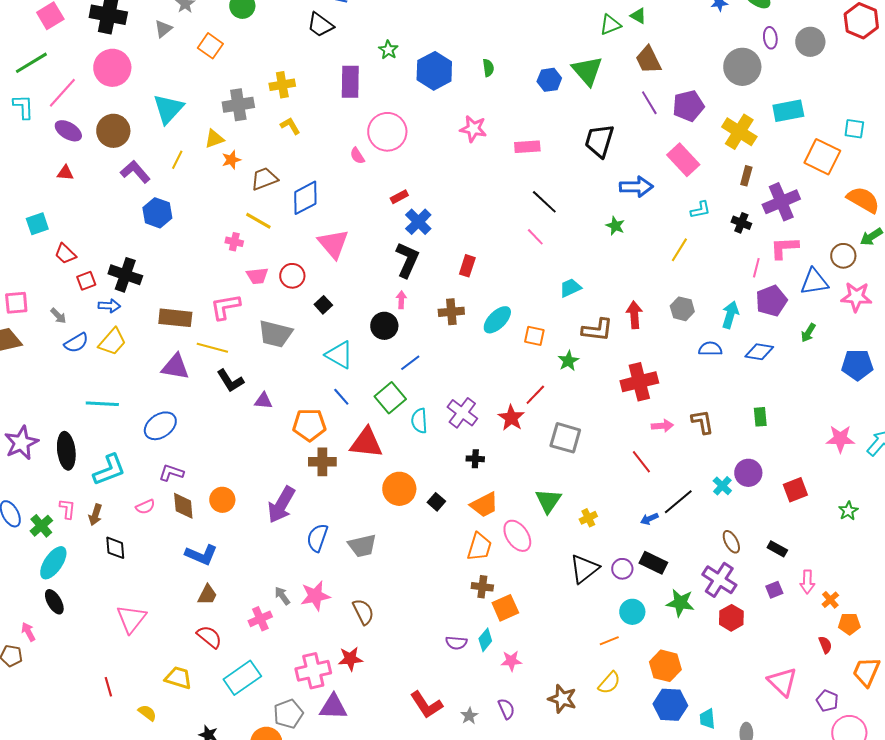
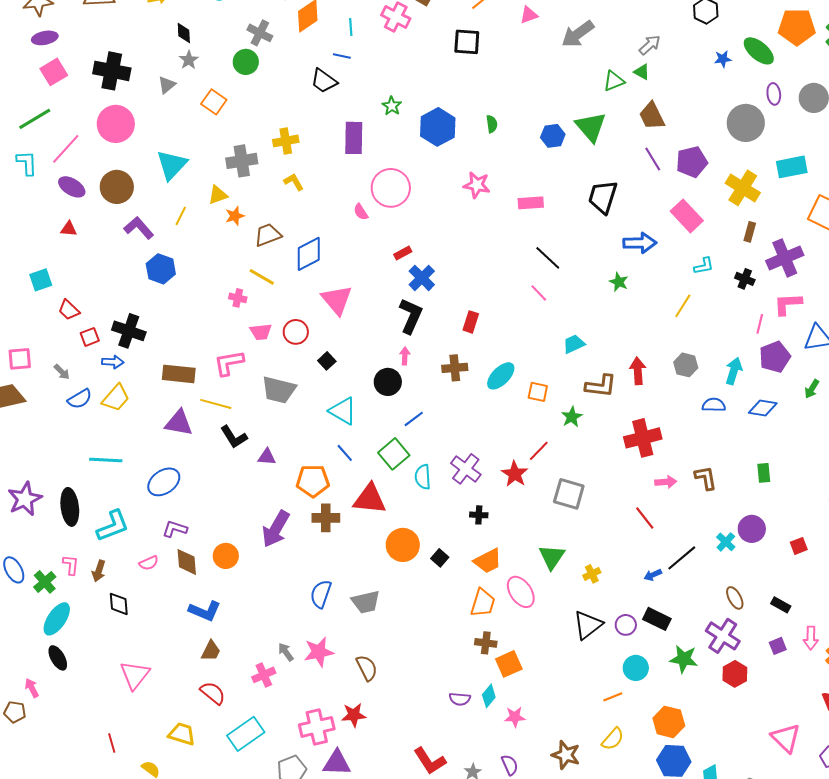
red square: (795, 490) -> (799, 546), size x0.7
purple arrow: (281, 505) -> (276, 529), moved

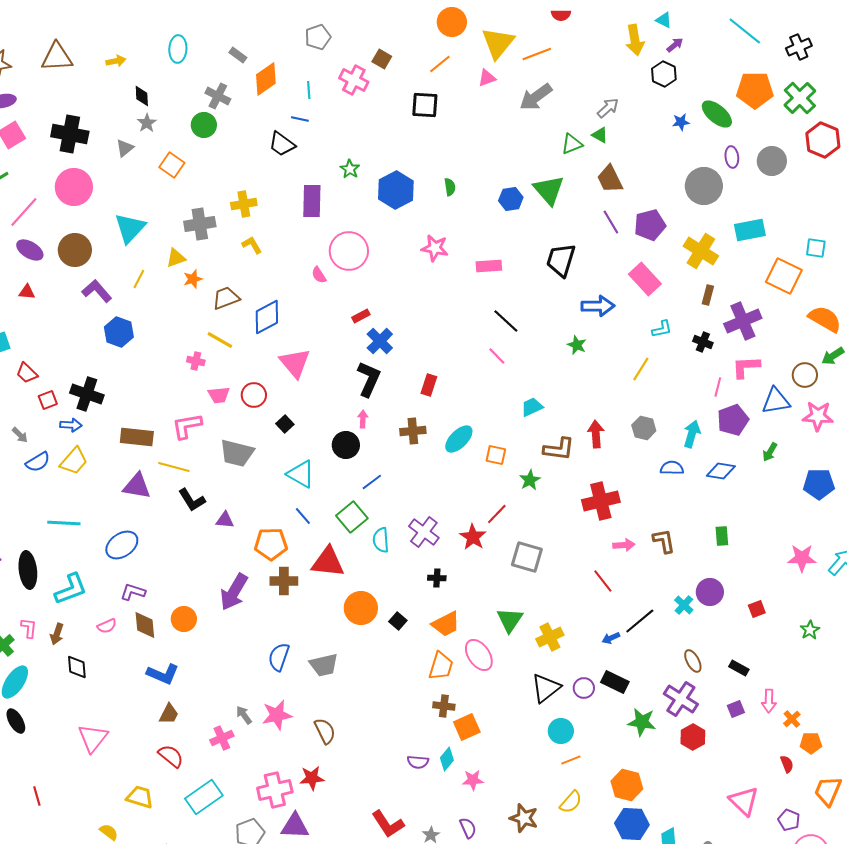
yellow cross: (592, 574) -> (550, 637), size x1.5
cyan circle: (636, 668) -> (561, 731), moved
red line: (112, 743) -> (37, 796), moved

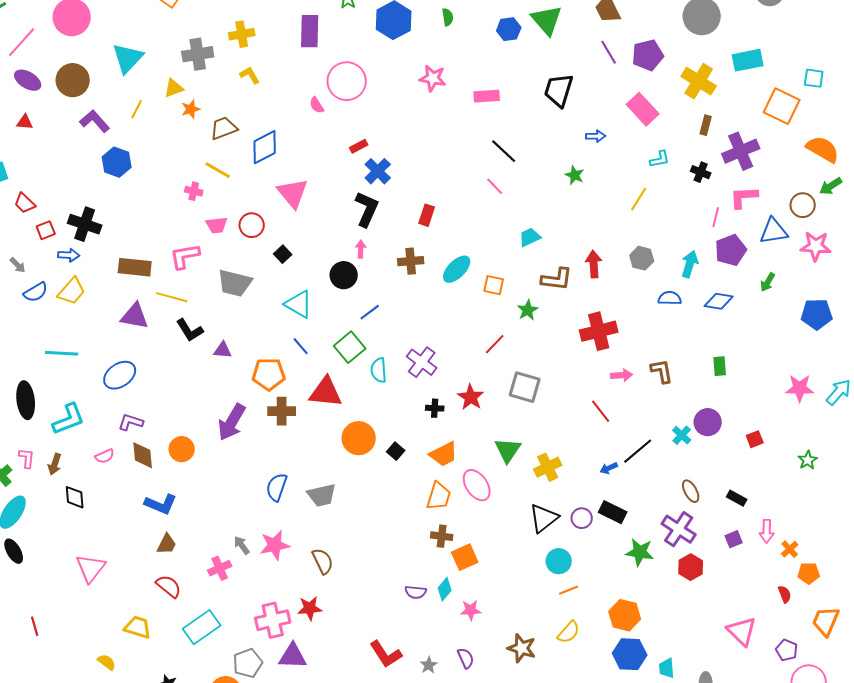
blue arrow: (598, 306) -> (596, 136), size x0.6
red star: (473, 537) -> (471, 397), moved

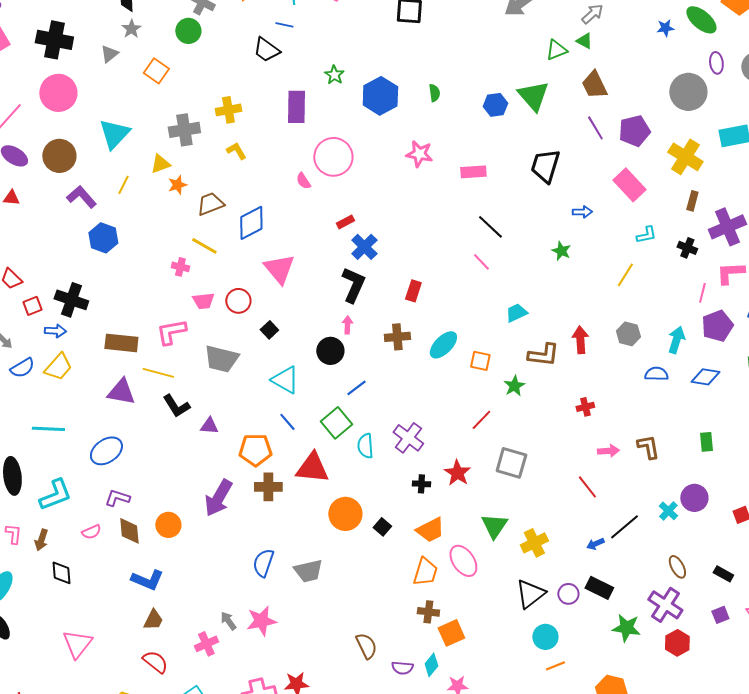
red cross: (599, 331) -> (585, 407), size x0.5
brown semicircle: (323, 561) -> (366, 646), moved

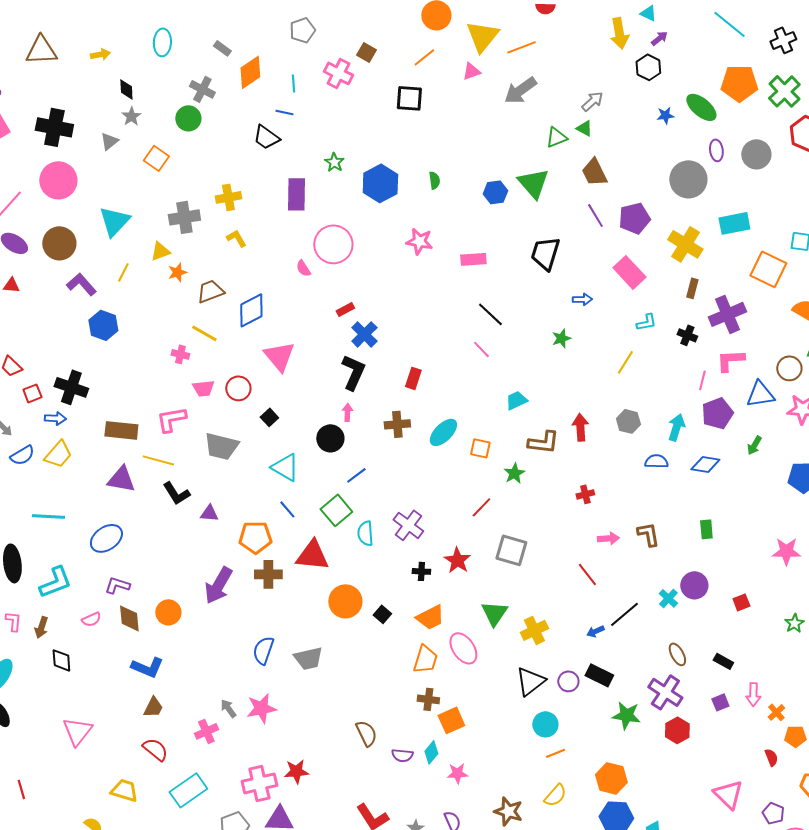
green star: (561, 251) -> (561, 338), turned 30

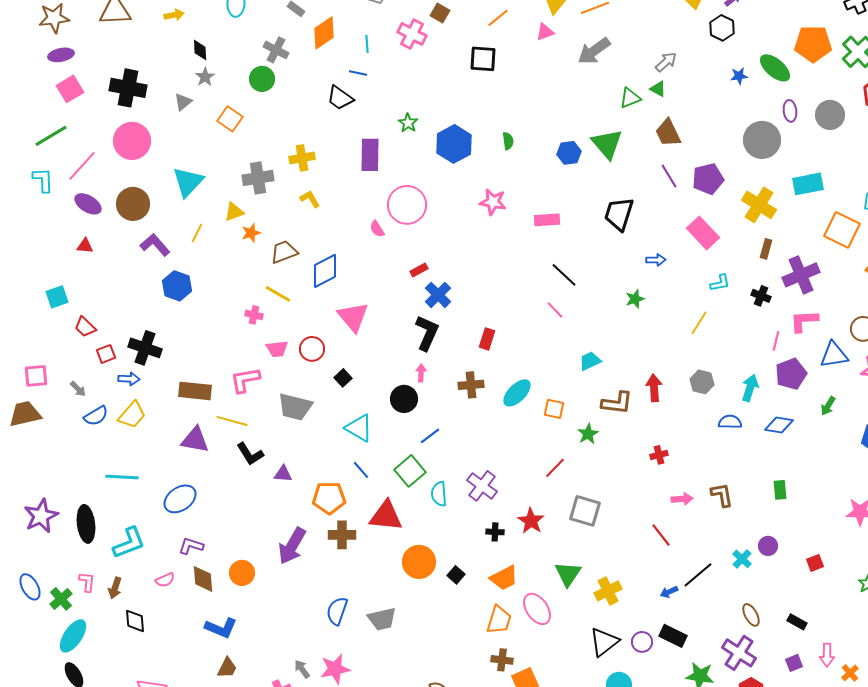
purple circle: (694, 585) -> (768, 546), size x0.7

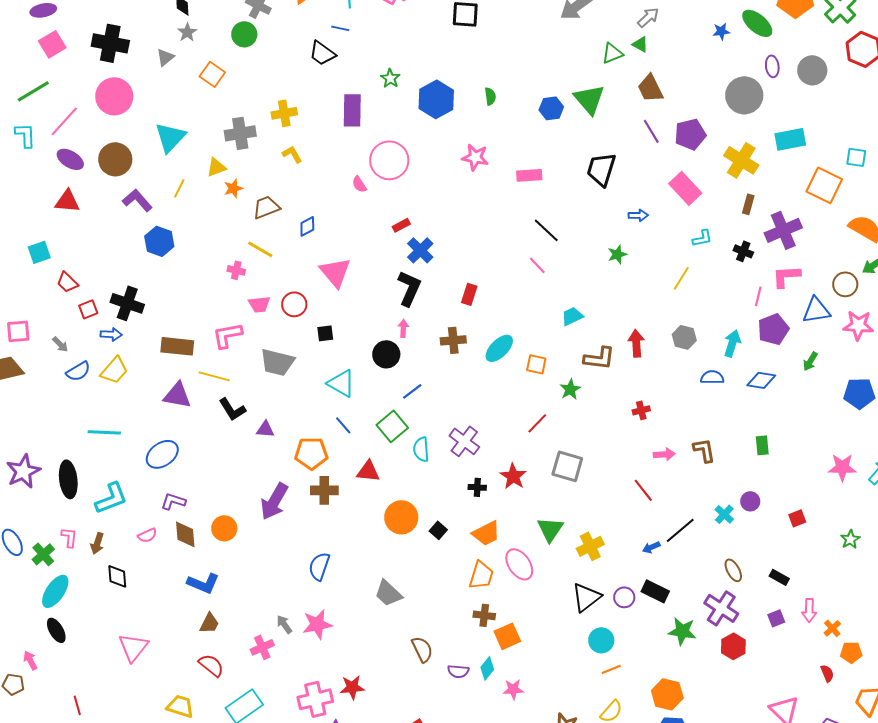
red triangle: (85, 246) -> (67, 201), size x1.5
blue diamond: (325, 271) -> (307, 226), size x0.6
black square: (343, 378) -> (325, 333), turned 36
red triangle: (386, 516) -> (368, 471), size x0.7
gray trapezoid: (382, 619) -> (388, 593), moved, turned 56

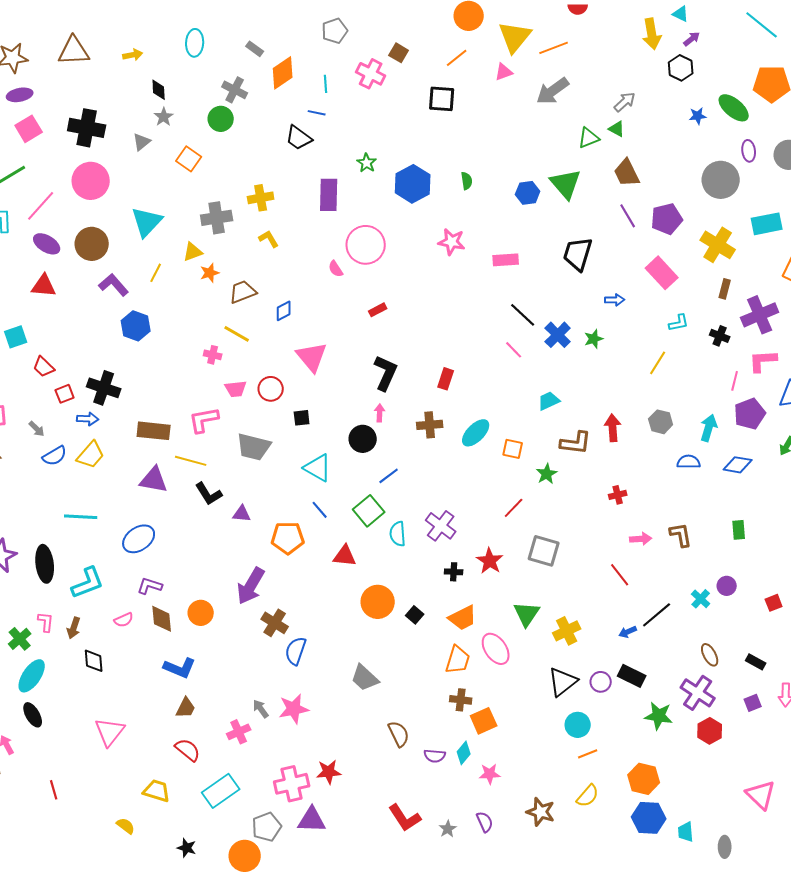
blue cross: (420, 250) -> (558, 335), moved
brown cross: (324, 490) -> (275, 623), moved, turned 32

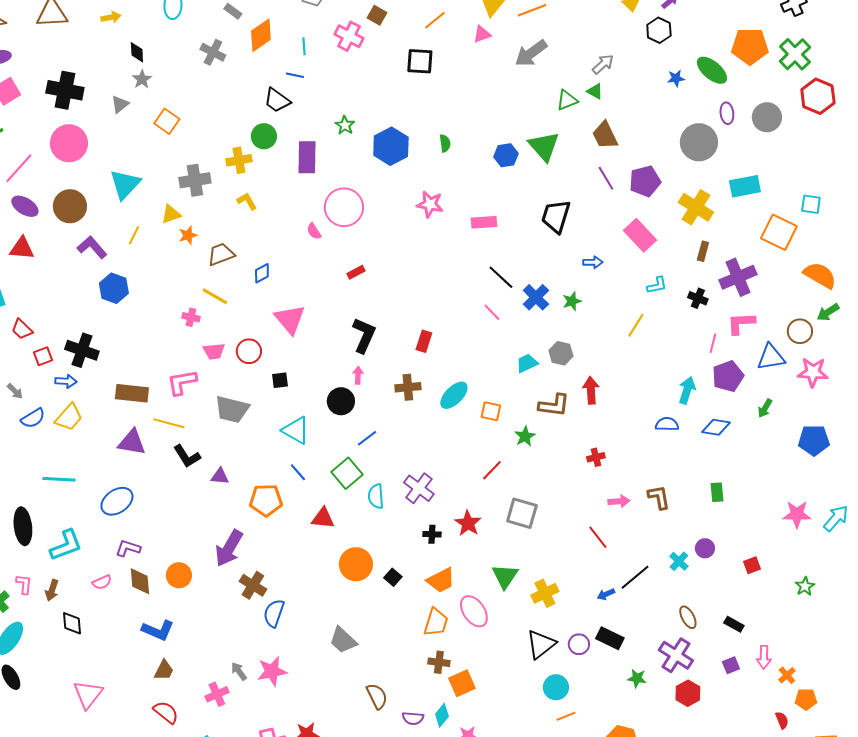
green circle: (221, 119) -> (264, 136), moved
gray hexagon: (661, 422) -> (561, 353), moved
green star: (659, 716) -> (637, 678), size x0.7

